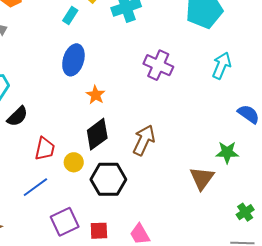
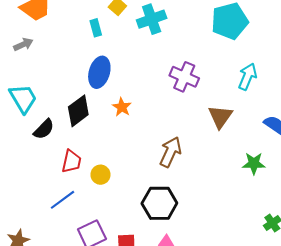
cyan rectangle: (70, 15) -> (96, 28), turned -48
black diamond: (97, 134) -> (78, 111), moved
brown triangle: (202, 178) -> (220, 117), moved
black hexagon: (108, 179) -> (159, 203), moved

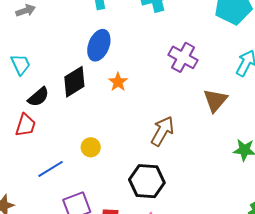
cyan trapezoid: (23, 99) -> (21, 64), size x0.7
red trapezoid: (71, 161) -> (25, 125), moved

